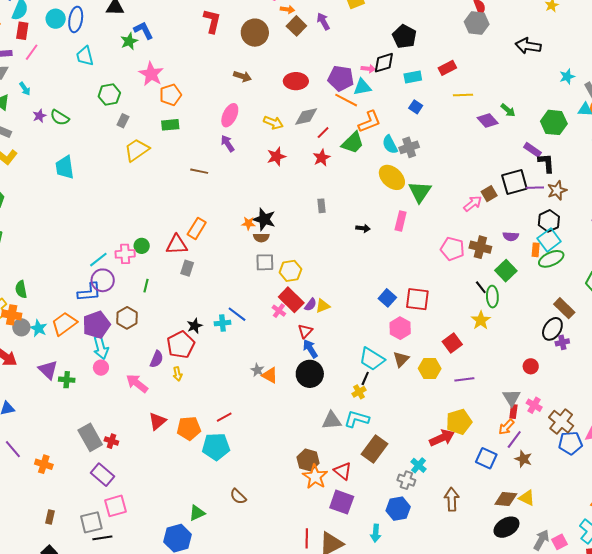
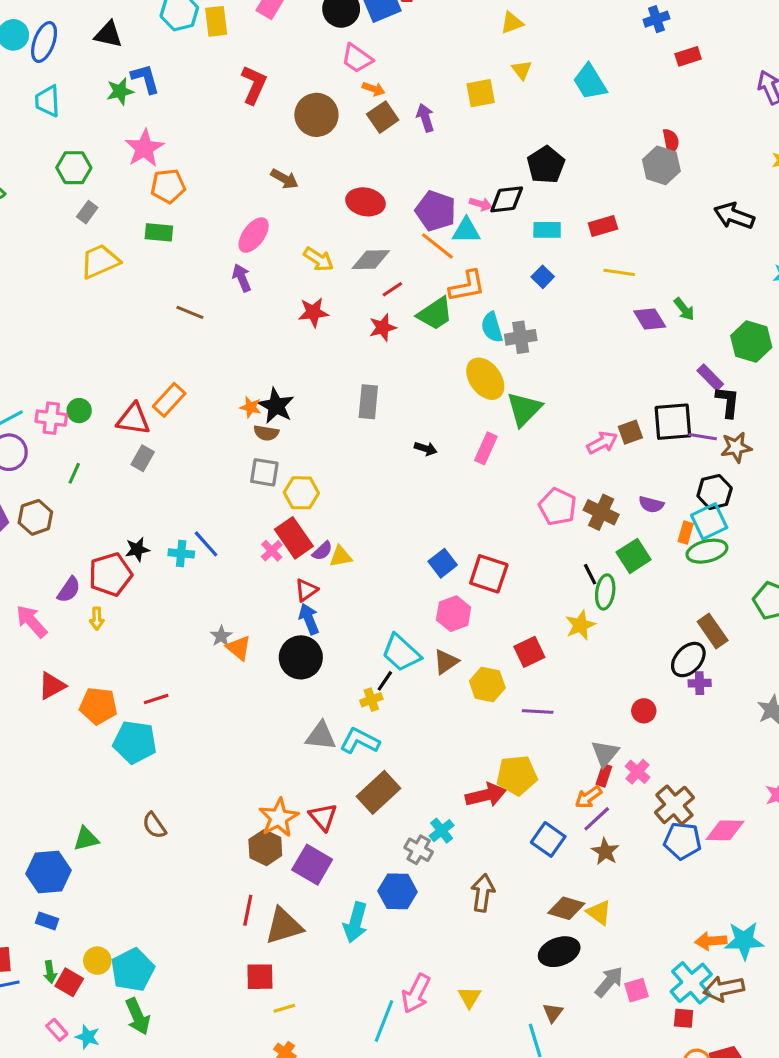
gray rectangle: (322, 206) -> (368, 402), size x1.5
brown hexagon: (308, 460) -> (265, 848), moved
cyan arrow: (376, 533) -> (355, 922), size x1.4

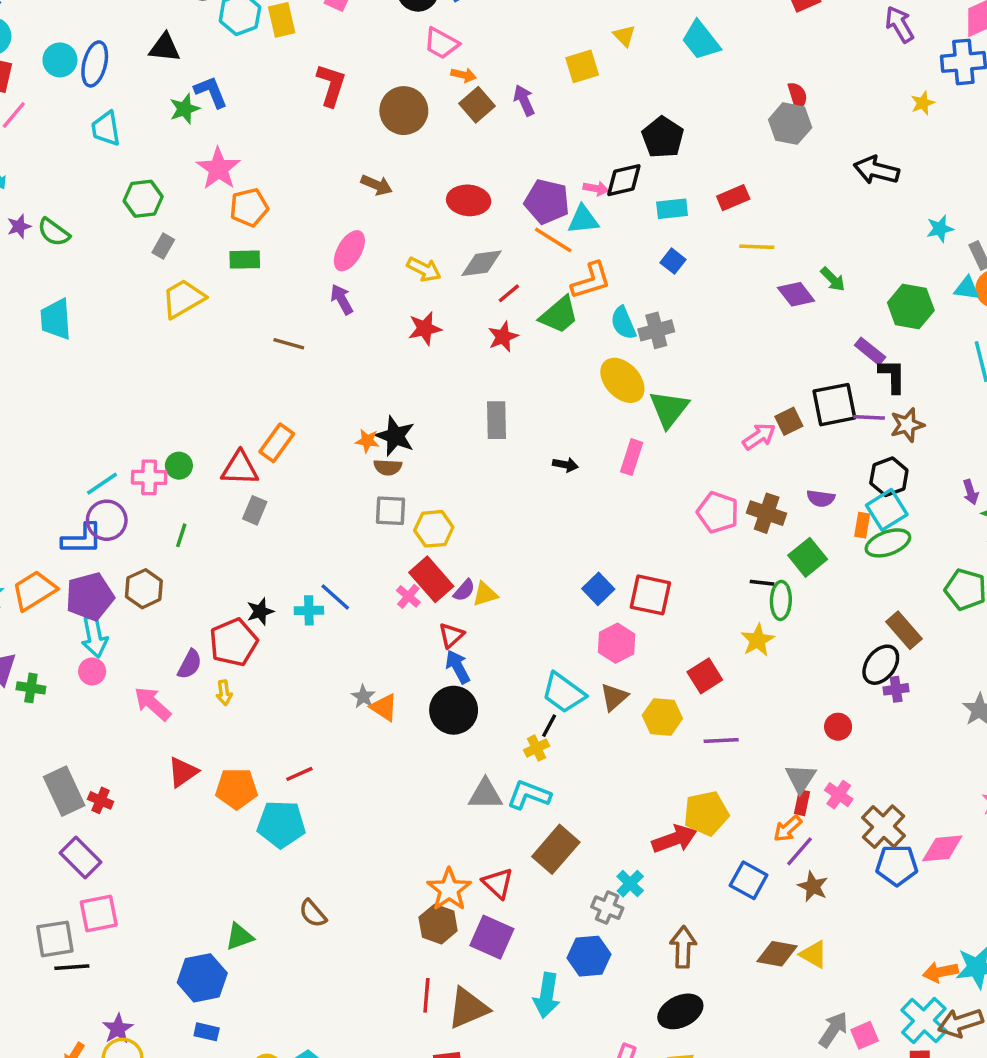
black line: (590, 574) -> (762, 583), turned -50
black ellipse: (559, 952) -> (680, 1011), moved

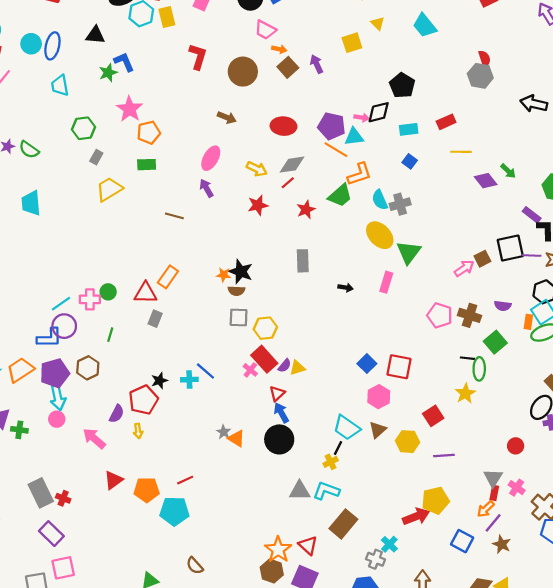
red line: (509, 293) -> (288, 183), moved

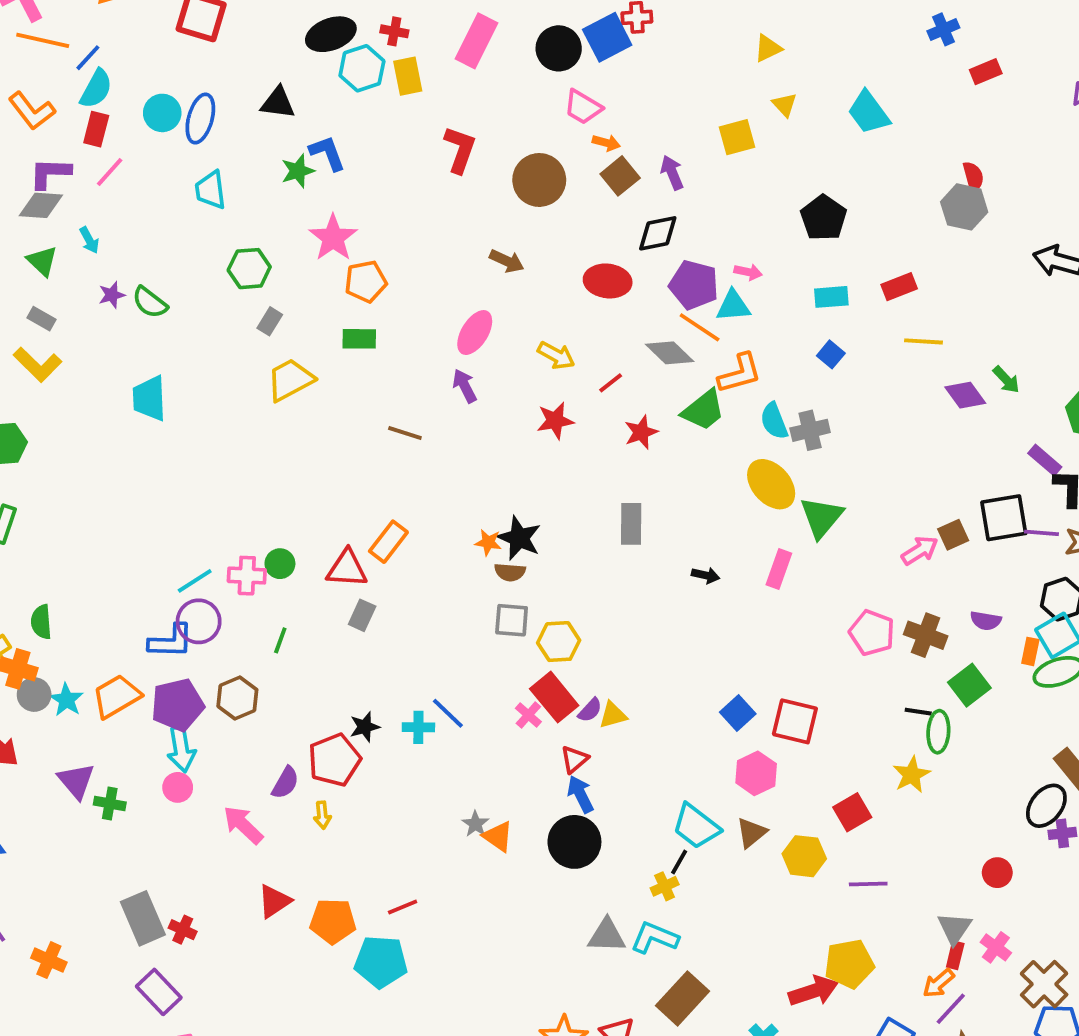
black diamond: (379, 112) -> (658, 233), moved
gray diamond: (292, 165) -> (670, 353), moved, turned 50

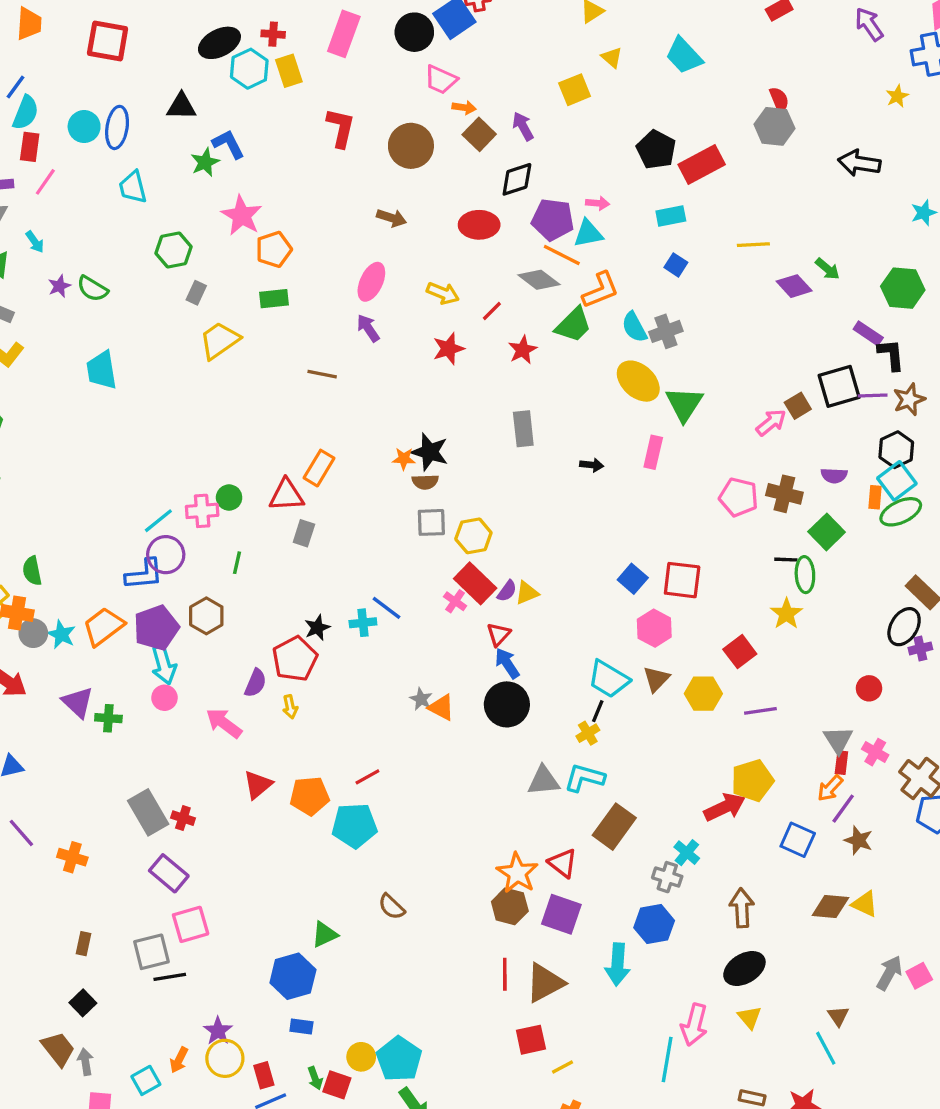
red rectangle: (899, 287) -> (702, 164), moved, size x1.5

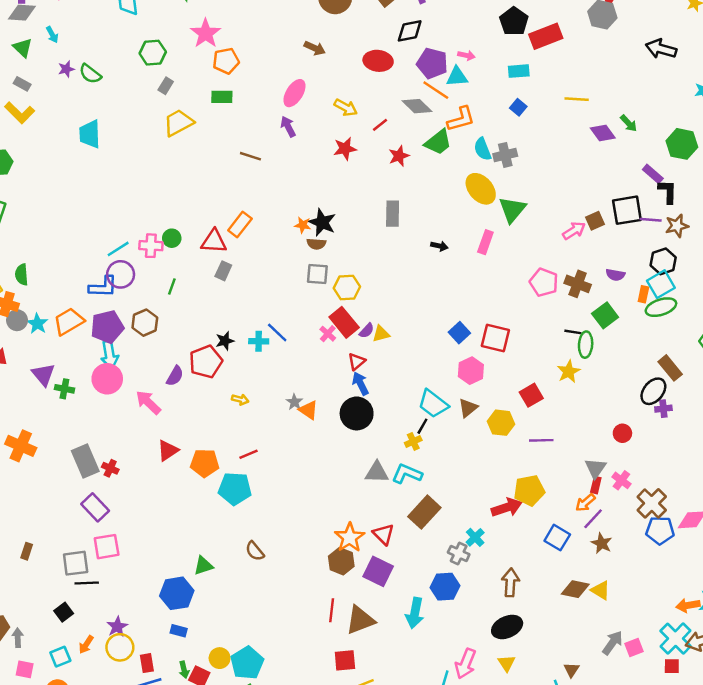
pink circle: (164, 698) -> (107, 379), size x1.6
yellow arrow: (290, 707) -> (240, 400), moved, turned -70
orange cross: (72, 857) -> (21, 446), moved, size x1.4
black square: (83, 1003) -> (64, 612), moved

